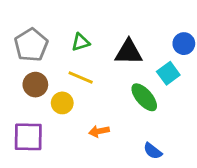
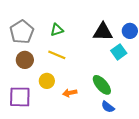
black triangle: (129, 52) -> (103, 32), moved
green ellipse: (144, 97) -> (102, 85), moved
yellow circle: (62, 103) -> (47, 81), moved

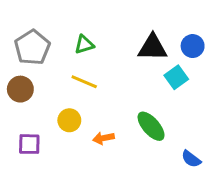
brown circle: (25, 60) -> (20, 89), moved
purple square: (20, 97) -> (29, 144), size x0.7
blue semicircle: (108, 107) -> (191, 159), moved

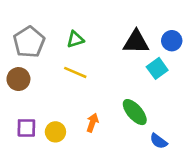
yellow circle: (69, 120) -> (55, 132), moved
orange arrow: (104, 138) -> (92, 123), turned 120
blue semicircle: (191, 159) -> (159, 141), moved

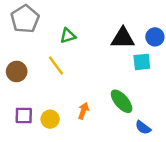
gray pentagon: (29, 42) -> (25, 19), moved
cyan square: (157, 68) -> (142, 62), turned 30
yellow line: (75, 72) -> (56, 66), moved, turned 30

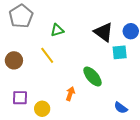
black triangle: (123, 38) -> (104, 32), turned 35
green ellipse: (122, 101) -> (92, 77), moved
yellow circle: (50, 119) -> (42, 109), moved

